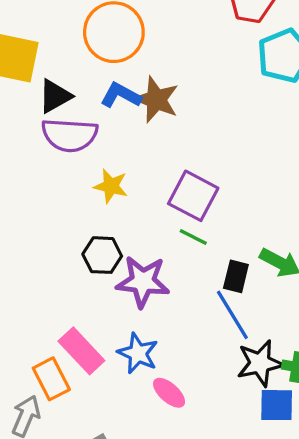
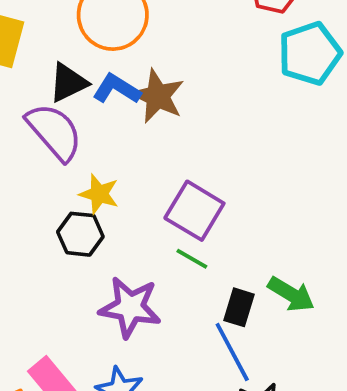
black triangle: (55, 96) -> (68, 83), moved
purple semicircle: (70, 135) -> (54, 132), turned -138
black hexagon: (102, 255) -> (80, 234), moved

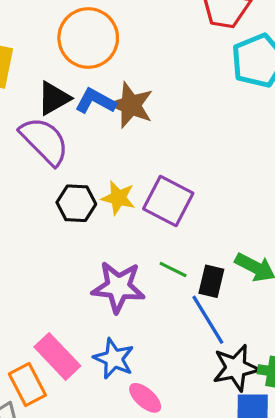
yellow star: (99, 194) -> (118, 198), moved
black hexagon: (80, 234) -> (76, 203), moved
green line: (192, 259) -> (173, 269), moved

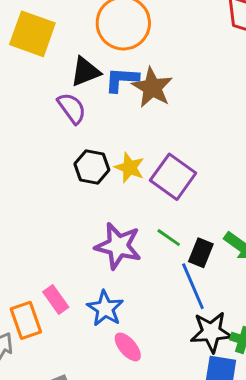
blue L-shape: (95, 101) -> (122, 80), turned -33
purple semicircle: (44, 141) -> (72, 108), size x0.7
pink rectangle: (57, 356) -> (56, 299), size x0.7

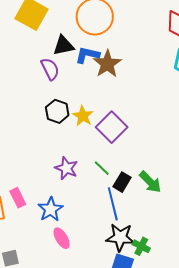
purple star: (118, 246) -> (66, 168), size x0.7

